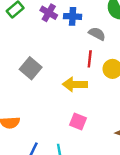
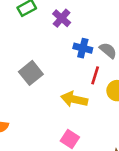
blue cross: (73, 16) -> (83, 48), moved

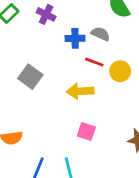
red line: (95, 75) -> (94, 62), turned -72

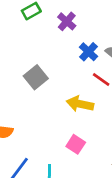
blue cross: (75, 38) -> (89, 52), turned 30

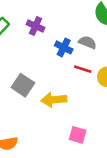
yellow arrow: (80, 104) -> (54, 100), moved

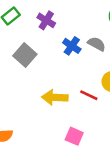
red line: (83, 69) -> (89, 95), moved
gray square: (23, 85) -> (25, 55), moved

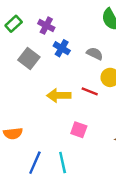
gray semicircle: (97, 44) -> (95, 54), moved
blue cross: (72, 46) -> (62, 48), moved

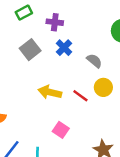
purple cross: (46, 26) -> (55, 22), turned -35

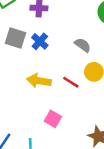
blue cross: (64, 48) -> (40, 41), moved
gray square: (30, 50) -> (15, 38), turned -30

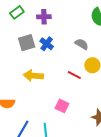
gray square: (15, 38) -> (27, 43), turned -30
yellow arrow: (39, 81) -> (33, 76), moved

